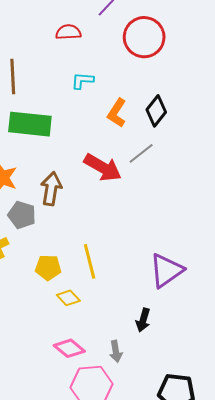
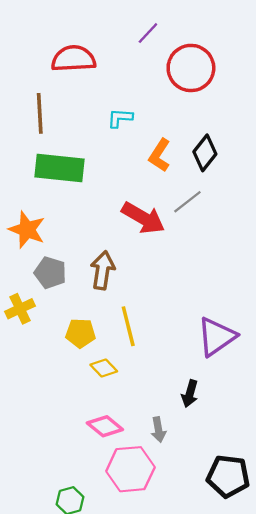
red semicircle: (68, 32) -> (73, 59), moved, size x1.5
brown arrow: (51, 189) -> (103, 270), moved

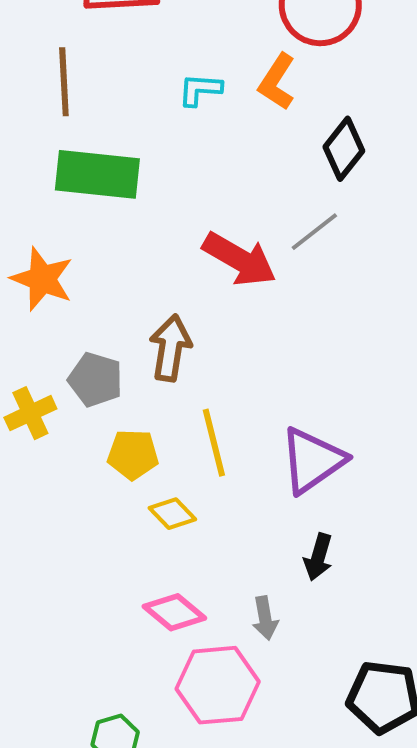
orange L-shape: (160, 155) -> (277, 82), moved
gray pentagon: (50, 273) -> (95, 380), moved
purple triangle: (217, 337) -> (312, 460), moved

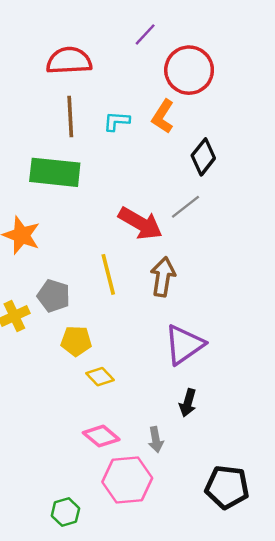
brown line: (64, 82) -> (70, 116), moved
brown arrow: (170, 348) -> (163, 277), moved
yellow line: (214, 443) -> (108, 274), moved

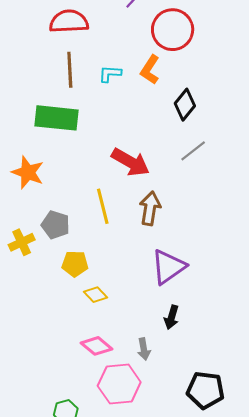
gray line: (185, 207) -> (193, 151), moved

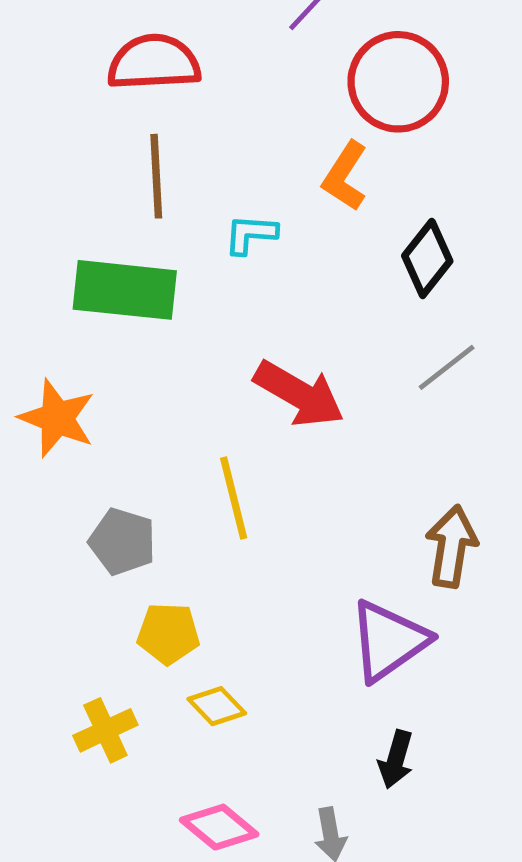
cyan L-shape: (110, 74) -> (251, 234), moved
brown arrow: (150, 208) -> (451, 546), moved
yellow cross: (22, 242) -> (105, 730), moved

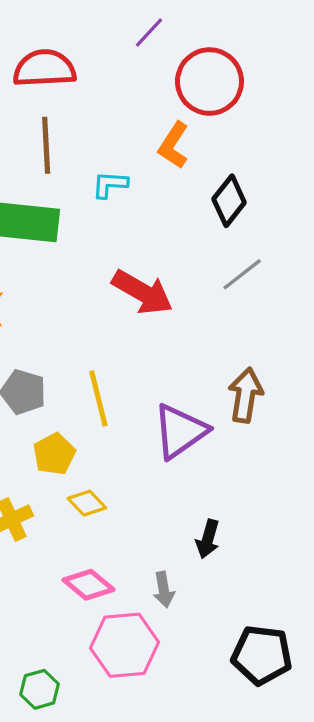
yellow line: (234, 498) -> (98, 398), moved
yellow pentagon: (168, 634) -> (54, 454), turned -30
purple triangle: (389, 641) -> (180, 431), moved

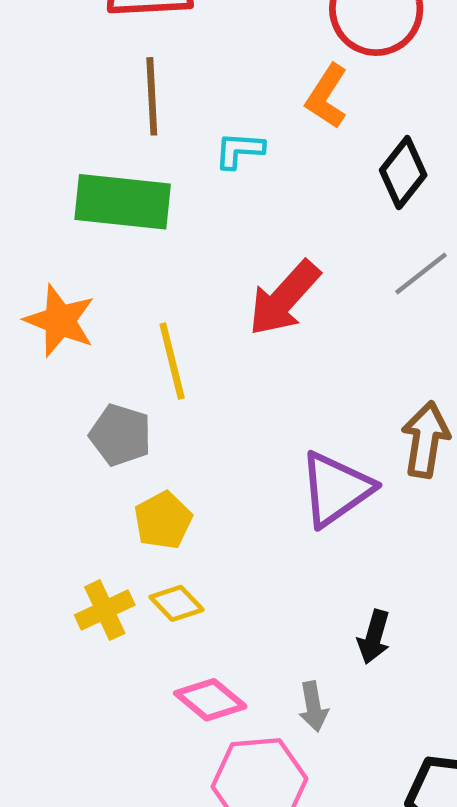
red arrow: (142, 292) -> (284, 298), turned 102
yellow line: (98, 398) -> (172, 361), moved
yellow diamond: (87, 503) -> (177, 603), moved

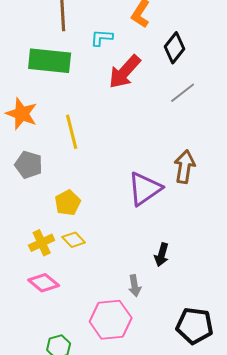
red arrow: (284, 298) -> (125, 72), moved
gray pentagon: (120, 435) -> (29, 165), moved
pink diamond: (210, 700) -> (44, 283), moved

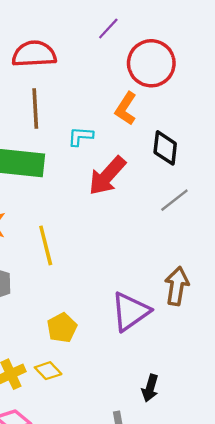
black diamond: (175, 48) -> (165, 148), turned -32
yellow pentagon: (68, 203) -> (62, 328), moved

